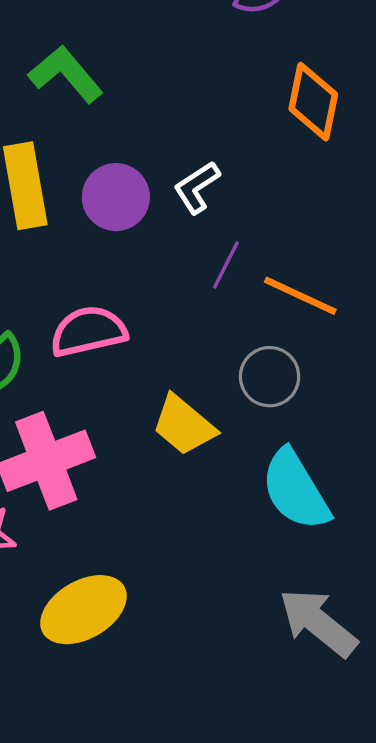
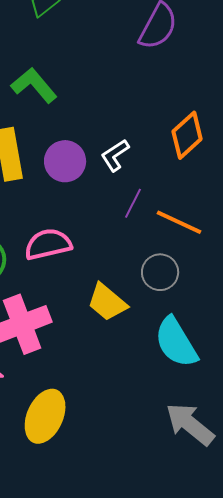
orange diamond: (313, 102) -> (187, 135), moved, turned 36
yellow ellipse: (83, 610) -> (45, 416), turned -36

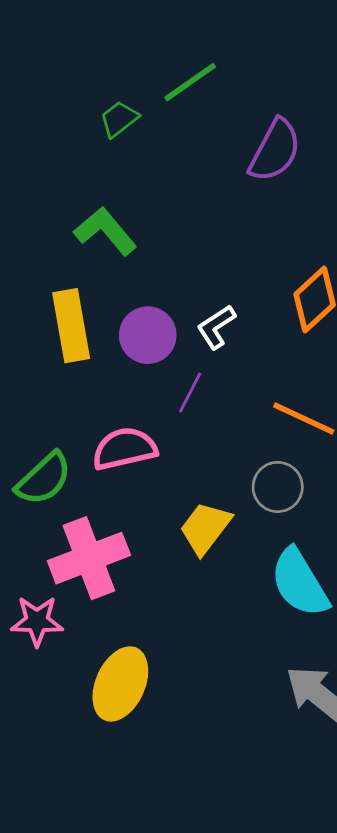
purple line: (133, 203) -> (190, 393), moved
yellow trapezoid: (107, 302) -> (205, 528), turned 87

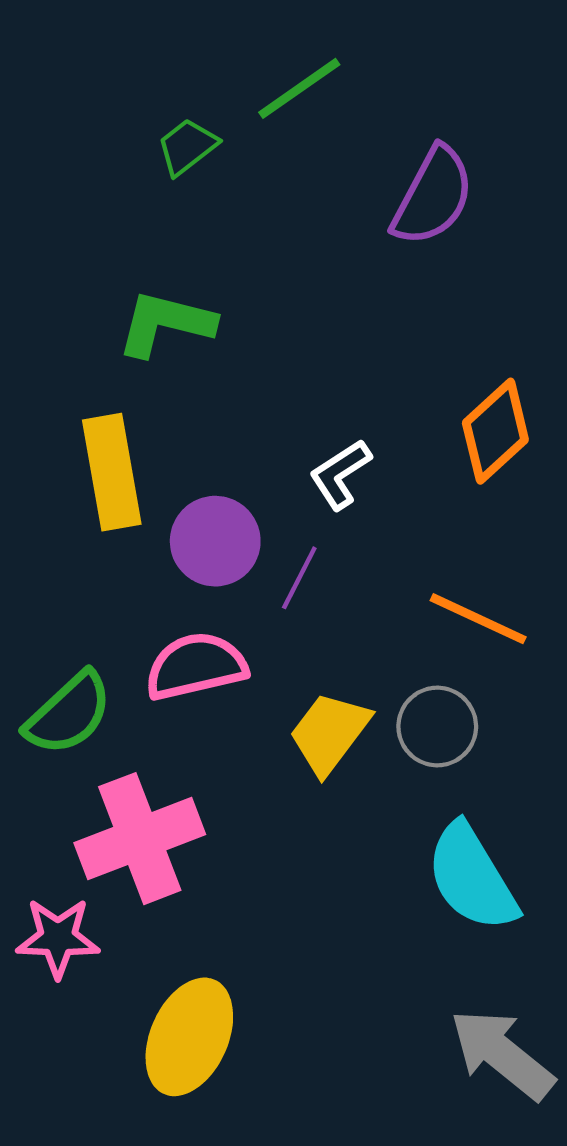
green L-shape: (105, 231) -> (166, 323), turned -36
purple circle: (148, 335) -> (215, 541), moved
yellow trapezoid: (205, 528) -> (329, 733), moved

